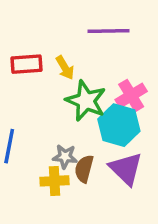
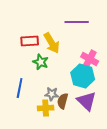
yellow arrow: (65, 68) -> (52, 43), size x1.5
pink cross: (131, 96) -> (90, 59), turned -30
green star: (86, 101) -> (41, 62), moved, size x0.7

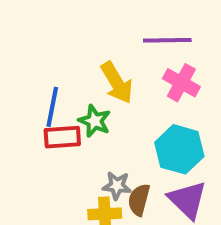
red rectangle: (30, 41) -> (62, 137), moved
pink cross: (90, 59) -> (181, 83), moved
blue line: (20, 88) -> (52, 107), moved

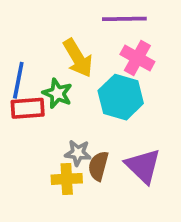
cyan hexagon: (179, 149) -> (121, 97), moved

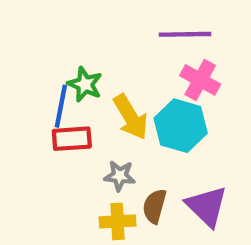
yellow arrow: (78, 58) -> (131, 117), moved
green star: (57, 93) -> (85, 84), moved
gray star: (78, 153) -> (120, 176), moved

